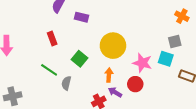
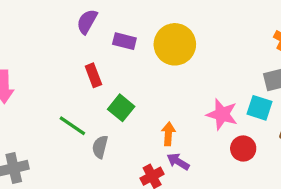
red rectangle: (52, 38) -> (93, 75), moved
yellow circle: (113, 46) -> (175, 44), moved
red circle: (135, 84) -> (243, 148), moved

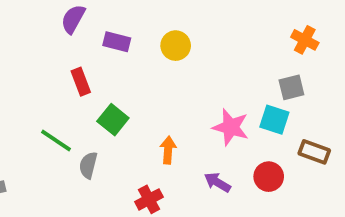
yellow circle: (175, 44) -> (176, 46), size x0.6
red circle: (243, 148) -> (269, 177), moved
purple arrow: (178, 162) -> (217, 182), moved

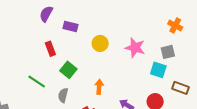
yellow circle: (176, 46) -> (100, 43), moved
pink star: (231, 127) -> (135, 48), moved
gray semicircle: (88, 165) -> (63, 95), moved

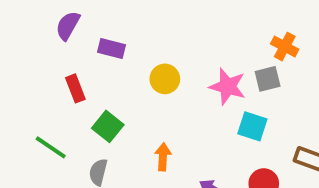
orange cross: (175, 25) -> (285, 47), moved
gray square: (168, 52) -> (268, 79), moved
cyan square: (158, 70) -> (252, 126), moved

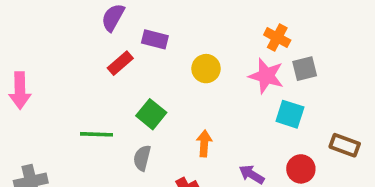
orange cross: (285, 47) -> (277, 38), moved
red rectangle: (75, 88) -> (120, 63), moved, turned 70
green line: (51, 147) -> (97, 134), turned -32

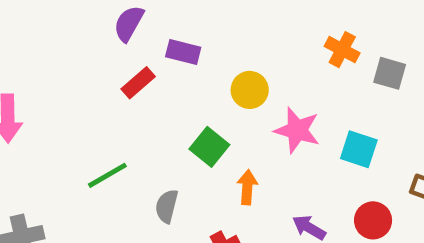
gray square: (305, 69) -> (390, 73), moved, turned 30
pink star: (266, 76) -> (297, 130), moved
green square: (151, 114) -> (209, 147), moved
green line: (97, 134) -> (107, 175), turned -32

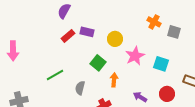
purple rectangle: (183, 52) -> (87, 32), moved
pink star: (297, 130) -> (135, 56), turned 30

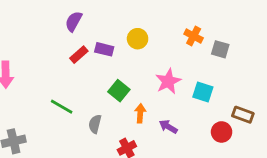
yellow circle: (115, 39) -> (138, 39), moved
green line: (55, 75) -> (62, 107), turned 60
red circle: (167, 94) -> (222, 132), moved
purple arrow: (140, 97) -> (168, 127), moved

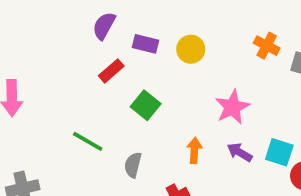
purple rectangle: (104, 49) -> (146, 44), moved
green square: (119, 91) -> (146, 105), moved
cyan square: (203, 92) -> (279, 152), moved
purple arrow: (168, 127) -> (240, 152), moved

